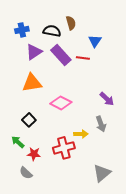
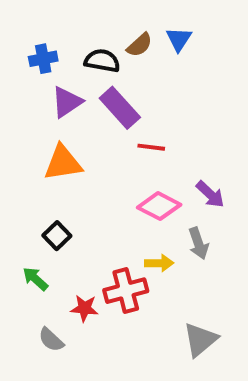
brown semicircle: (71, 23) -> (139, 45), turned 64
blue triangle: (95, 41) -> (179, 39), moved
red line: (83, 58) -> (151, 147), moved
pink diamond: (61, 103) -> (159, 206), moved
red star: (34, 154) -> (84, 308), moved

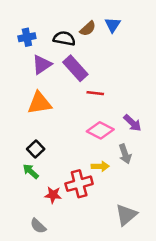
green arrow: (35, 279) -> (31, 171), moved
gray semicircle: (51, 340) -> (38, 226), moved

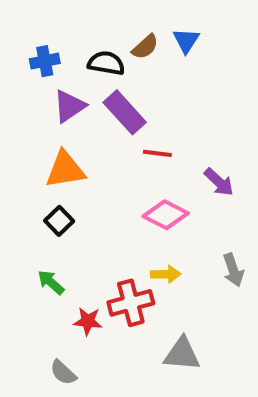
purple arrow: (132, 123) -> (219, 182), moved
black square: (36, 149) -> (59, 221), moved
gray arrow: (125, 154) -> (233, 270), moved
gray triangle: (126, 215) -> (182, 354), moved, turned 45

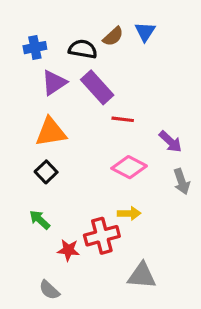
gray arrow: (233, 270) -> (182, 182), moved

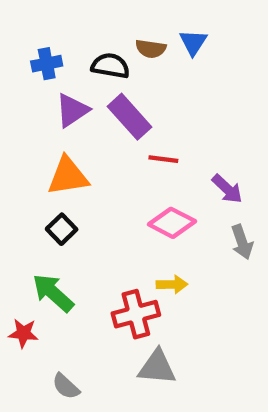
brown semicircle: (113, 36) -> (151, 49), turned 50
green arrow: (40, 220) -> (53, 293), size x1.5
red star: (68, 250) -> (23, 333), moved
gray triangle: (142, 276) -> (157, 367), moved

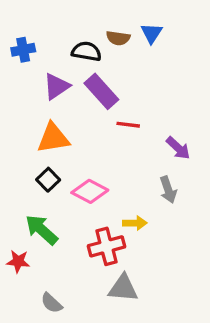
blue cross: (47, 64) -> (23, 50), moved
pink diamond: (172, 223) -> (90, 191), moved
gray arrow: (242, 242) -> (168, 190), moved

